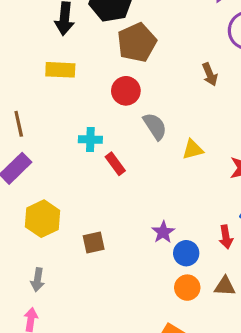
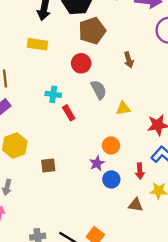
brown arrow: (210, 74) -> (129, 60), moved
orange circle: (187, 288) -> (111, 145), moved

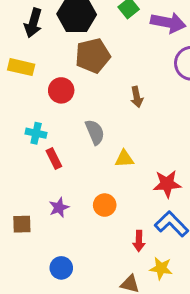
red circle: (81, 63) -> (61, 90), moved
purple star: (97, 163) -> (59, 207), moved
blue circle: (111, 179) -> (61, 268), moved

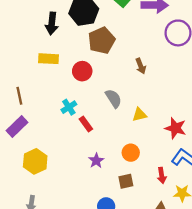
cyan cross: (36, 133) -> (69, 107), turned -35
red star: (167, 184) -> (175, 128), turned 30
brown square: (22, 224) -> (126, 181), moved

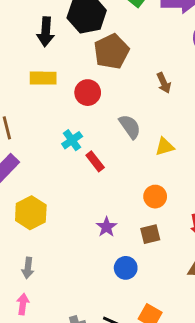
purple star: (96, 161) -> (106, 227), moved

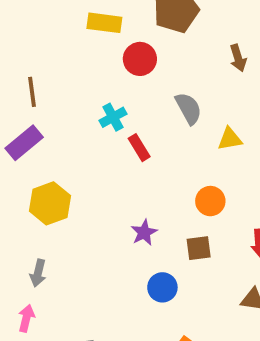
yellow rectangle: (43, 78) -> (104, 23), moved

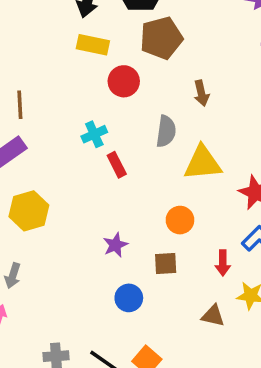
brown arrow: (238, 58) -> (201, 93), moved
gray semicircle: (189, 108) -> (166, 131), turned 32
yellow triangle: (230, 139) -> (203, 163), size x1.6

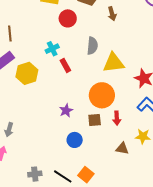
brown arrow: (201, 93) -> (112, 14), moved
yellow hexagon: (29, 211) -> (27, 73), moved
orange circle: (180, 220) -> (102, 95), size x1.6
red arrow: (223, 263) -> (117, 118), moved

